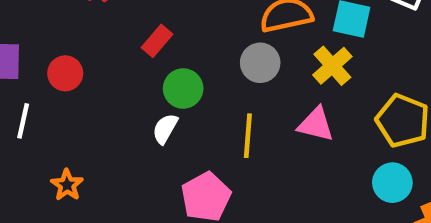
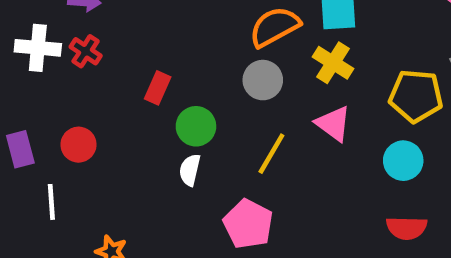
pink triangle: (316, 124) -> (333, 124), turned 39
yellow line: (248, 136) -> (271, 154), turned 42
cyan circle: (392, 183) -> (403, 161), moved

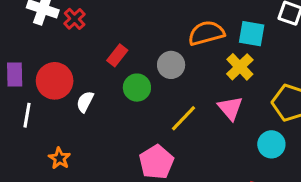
gray circle: (263, 80) -> (171, 65), moved
red circle: (78, 145) -> (55, 81), size x1.5
white semicircle: (190, 170) -> (85, 102), moved

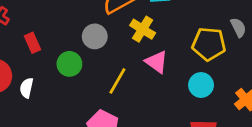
red rectangle: (117, 55) -> (32, 43), moved, turned -48
yellow cross: (240, 67) -> (143, 29), moved

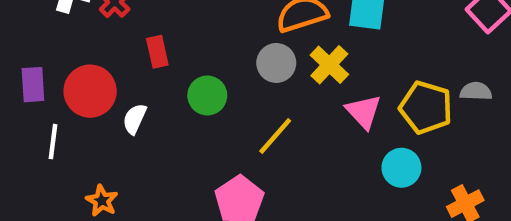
gray semicircle: (238, 27) -> (476, 91), turned -72
gray circle: (95, 36) -> (276, 63), moved
pink triangle: (157, 62) -> (364, 112), moved

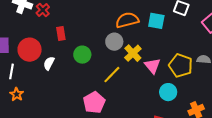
yellow cross: (329, 65) -> (133, 53), moved
orange star: (102, 201) -> (17, 94), moved

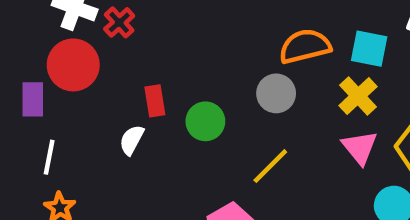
red rectangle: (61, 34) -> (155, 101), moved
red circle: (30, 50) -> (73, 65), moved
yellow cross: (133, 53) -> (358, 96), moved

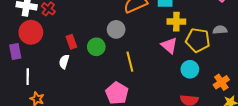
gray circle: (276, 93) -> (116, 29), moved
yellow cross: (358, 96) -> (176, 22), moved, turned -36
yellow line: (270, 166) -> (130, 62), turned -48

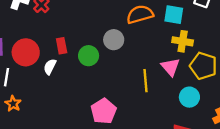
red circle: (31, 32) -> (26, 52), moved
yellow line: (130, 62) -> (146, 81), moved

